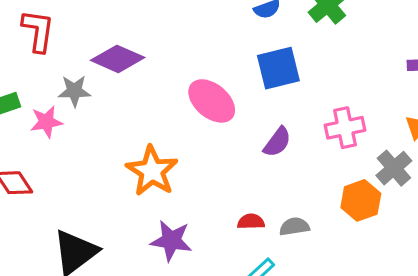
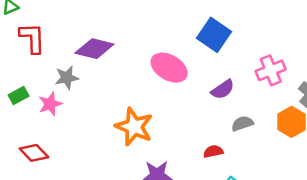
blue square: (278, 68) -> (214, 35), turned -32
purple semicircle: (277, 142) -> (223, 89), turned 30
gray semicircle: (294, 227) -> (242, 123), moved

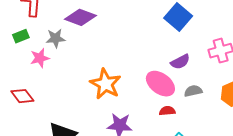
pink ellipse: (169, 68) -> (160, 84), moved
green rectangle: (19, 96) -> (21, 36), moved

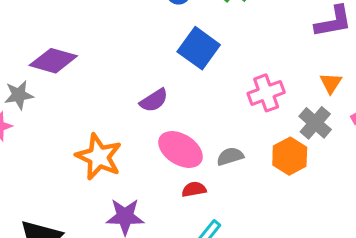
purple semicircle: (180, 62) -> (154, 100), moved

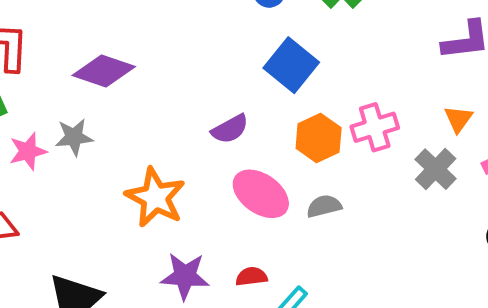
gray star: (19, 95) -> (74, 137), moved
orange hexagon: (290, 156) -> (319, 138), moved
red semicircle: (194, 189) -> (251, 276), moved

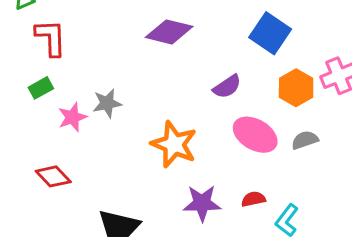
purple diamond: (104, 71) -> (169, 32), moved

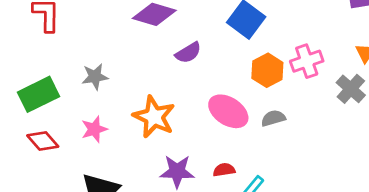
purple semicircle: (227, 87) -> (188, 53), moved
green rectangle: (41, 88) -> (38, 94), moved, size x1.8
pink star: (72, 117) -> (94, 129), moved

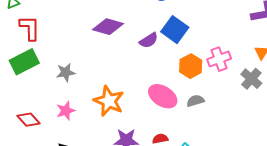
purple semicircle: (188, 53) -> (149, 40), moved
green rectangle: (38, 94) -> (24, 62), moved

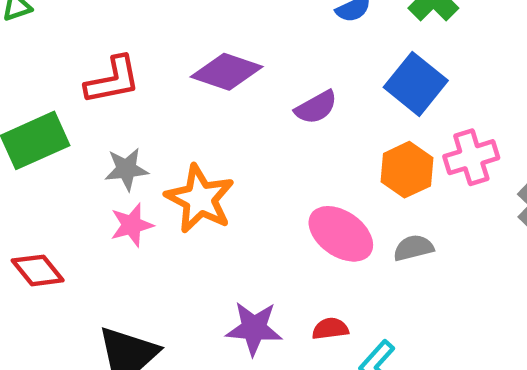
red L-shape: (30, 28) -> (113, 80), moved, turned 76
blue square: (175, 30) -> (416, 84), moved
orange star: (109, 101) -> (200, 199), moved
pink star: (66, 111) -> (132, 225), moved

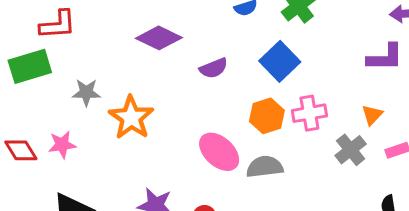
red L-shape: (113, 80) -> (58, 25), moved
pink star: (132, 225) -> (62, 145), moved
gray semicircle: (413, 248) -> (265, 167), size x1.4

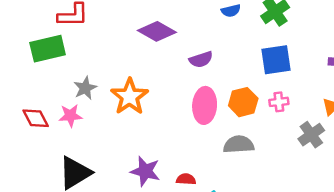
blue square: (280, 61) -> (276, 60), moved, turned 32
gray star: (86, 92) -> (85, 88), moved, turned -30
pink cross: (309, 113) -> (279, 102), size x0.7
pink ellipse: (219, 152) -> (205, 105), moved, turned 48

